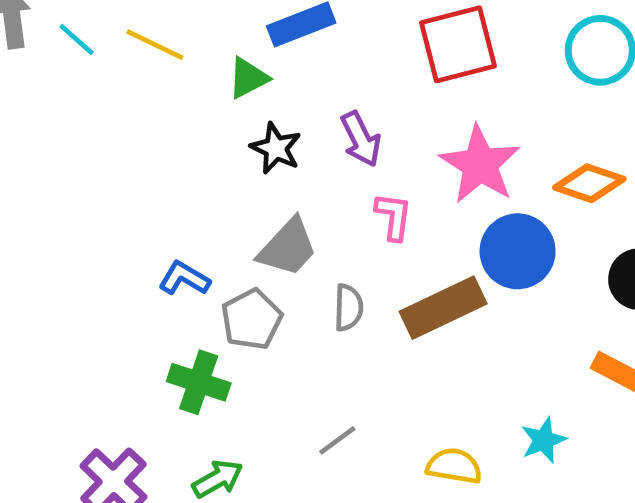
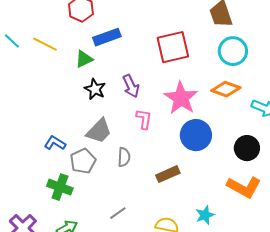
orange diamond: (589, 183) -> (226, 89), moved
brown rectangle: (443, 308) -> (168, 174), moved, size x0.7

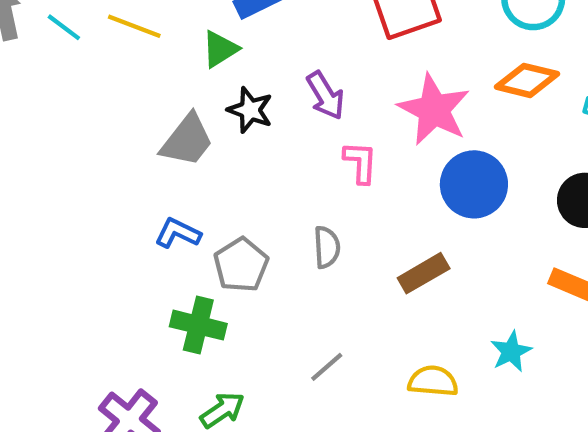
gray trapezoid: (99, 131) -> (187, 140), moved

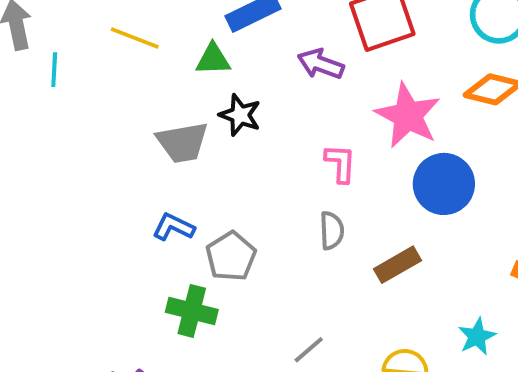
cyan line: (64, 27) -> (54, 70), moved, turned 56
green triangle: (220, 49) -> (213, 59), turned 30
purple arrow: (326, 96) -> (321, 64), moved, turned 141
gray trapezoid: (187, 140) -> (182, 142), turned 42
gray semicircle: (327, 247) -> (332, 230), moved

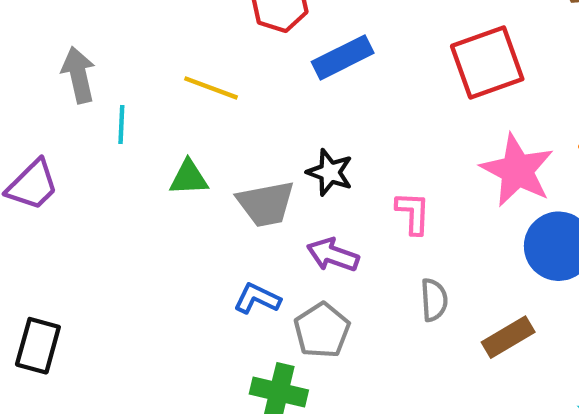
green triangle: (213, 59) -> (189, 178), moved
purple arrow: (321, 64) -> (333, 255), moved
pink L-shape: (340, 163) -> (413, 213), moved

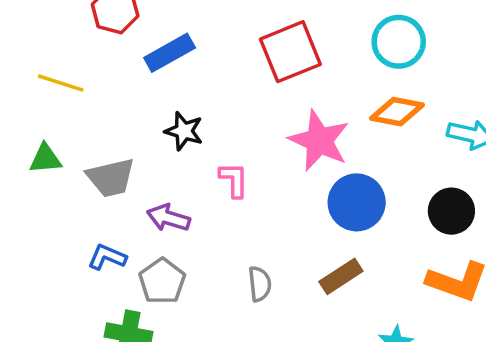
black star: (330, 172) -> (184, 131), moved
gray semicircle: (434, 300) -> (260, 284), moved
brown rectangle: (508, 337) -> (341, 276), moved

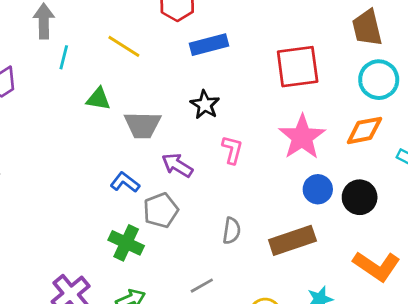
orange diamond: (397, 112) -> (364, 130), turned -36
blue circle: (357, 202) -> (318, 189), size x0.7
black circle: (451, 211) -> (360, 197), moved
brown rectangle: (341, 276) -> (292, 240), size x1.4

